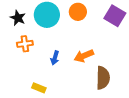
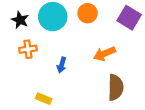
orange arrow: (84, 56) -> (104, 54), moved

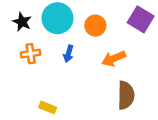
orange circle: (88, 13) -> (95, 26), moved
blue arrow: (62, 65) -> (68, 54), moved

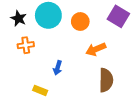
blue arrow: (68, 54) -> (58, 68), moved

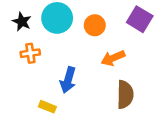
blue arrow: (58, 68) -> (68, 80), size x1.5

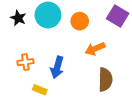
orange cross: (30, 53) -> (25, 62), moved

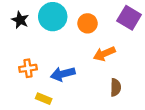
blue arrow: (57, 67) -> (63, 74), turned 60
brown semicircle: (105, 80) -> (116, 87), size x0.7

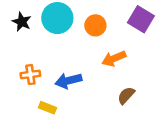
brown semicircle: (116, 87) -> (126, 95), turned -138

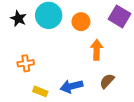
orange arrow: (114, 59) -> (97, 50), turned 114
blue arrow: (68, 81) -> (72, 86), moved

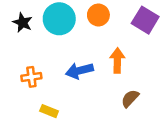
orange circle: (81, 22) -> (98, 15), moved
blue arrow: (72, 86) -> (79, 71), moved

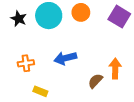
orange arrow: (117, 61) -> (115, 68), moved
brown semicircle: (130, 98) -> (95, 81), moved

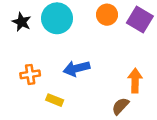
orange circle: (81, 12) -> (107, 15), moved
brown semicircle: (95, 81) -> (120, 106), moved
yellow rectangle: (40, 91) -> (55, 100), moved

